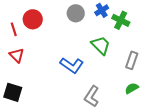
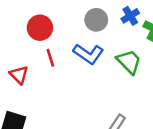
red line: (14, 29) -> (50, 58), moved
blue L-shape: (72, 65) -> (88, 54), moved

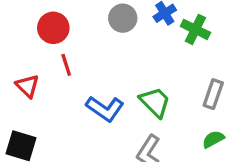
blue L-shape: (88, 54) -> (105, 109), moved
green trapezoid: (129, 62) -> (155, 102), moved

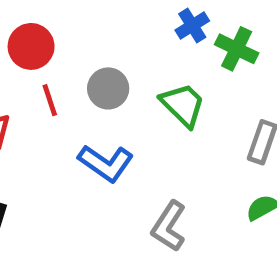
gray circle: (123, 18) -> (108, 88), moved
green trapezoid: (155, 102) -> (183, 105), moved

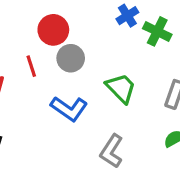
red circle: (31, 46) -> (53, 30), moved
green trapezoid: (183, 105) -> (121, 88), moved

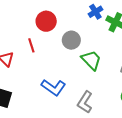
gray circle: (71, 58) -> (71, 40), moved
blue L-shape: (69, 109) -> (53, 87), moved

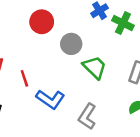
red line: (31, 45) -> (24, 78), moved

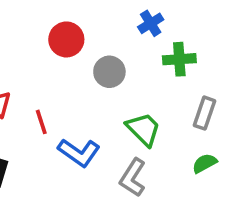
green cross: (123, 23) -> (179, 59), moved, turned -30
green trapezoid: (95, 67) -> (143, 129), moved

